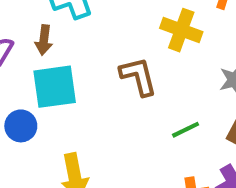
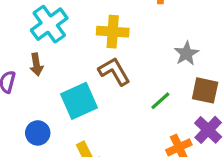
yellow cross: (181, 30) -> (113, 32), moved
cyan square: (55, 87) -> (79, 101), moved

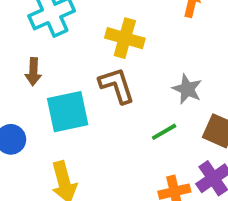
gray star: (186, 54) -> (187, 89), moved, turned -30
brown arrow: (36, 64) -> (33, 72), moved

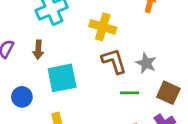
brown L-shape: (117, 85) -> (114, 61), moved
green line: (164, 132) -> (129, 93), turned 30

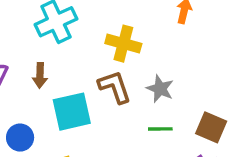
brown L-shape: (114, 61) -> (115, 87), moved
gray star: (146, 63) -> (160, 89), moved

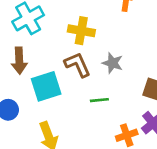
brown arrow: (40, 75) -> (19, 61), size x1.4
green line: (160, 129) -> (99, 100), moved

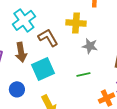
yellow cross: (81, 31) -> (76, 23), moved
brown L-shape: (78, 65) -> (48, 38), moved

